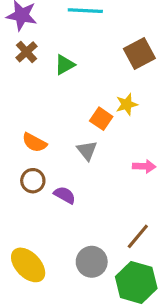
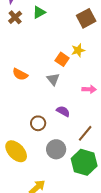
green triangle: (65, 65) -> (39, 12), moved
brown circle: (33, 181) -> (38, 123), moved
purple semicircle: (65, 195) -> (63, 111), moved

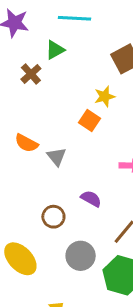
brown cross: (15, 17) -> (31, 74), moved
yellow star: (78, 50) -> (105, 96), moved
gray triangle: (53, 79) -> (56, 157), moved

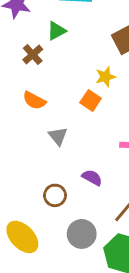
orange semicircle: (26, 143) -> (34, 100), moved

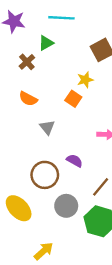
brown circle: (55, 195) -> (45, 175), size x1.5

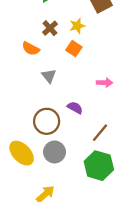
brown cross: (27, 62) -> (50, 28), moved
yellow star: (85, 80) -> (77, 26), moved
gray circle: (66, 206) -> (55, 152), moved

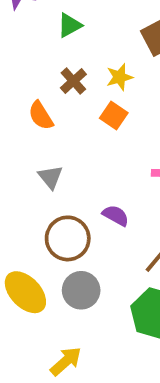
orange semicircle: (31, 49) -> (41, 116), turned 30
gray triangle: (49, 76) -> (50, 177), moved

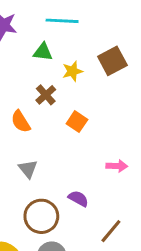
green triangle: (70, 25) -> (43, 52), turned 36
yellow star: (120, 77) -> (72, 71), moved

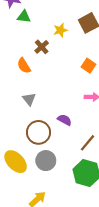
green triangle: (43, 52) -> (24, 17), moved
orange square: (77, 122) -> (89, 66), moved

